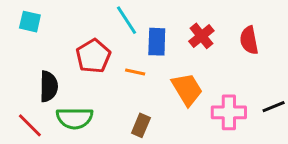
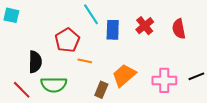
cyan square: (30, 22) -> (11, 15), moved
orange line: (135, 72) -> (85, 61), moved
orange trapezoid: (187, 89) -> (124, 75), moved, turned -100

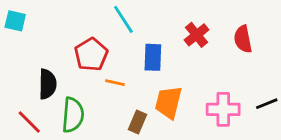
blue rectangle: (113, 30) -> (153, 57), moved
orange trapezoid: (124, 75) -> (168, 102), turned -35
green semicircle: (54, 85) -> (73, 115), turned -85

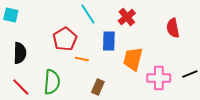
red cross: (197, 35) -> (127, 17), moved
black semicircle: (48, 84) -> (20, 53), moved
orange trapezoid: (168, 102) -> (133, 59), moved

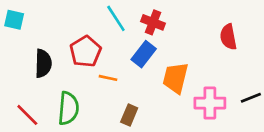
red cross: (127, 17) -> (153, 22), moved, turned -30
blue rectangle: (109, 41) -> (144, 54), turned 36
black semicircle: (20, 53) -> (43, 63), moved

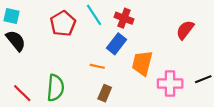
red semicircle: (228, 37) -> (185, 30), turned 48
red pentagon: (86, 51) -> (63, 24), moved
black semicircle: (43, 63) -> (16, 41), moved, turned -40
orange line: (108, 78) -> (97, 66), moved

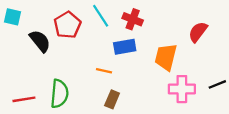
black semicircle: (16, 41) -> (40, 41), moved
blue rectangle: (116, 44) -> (125, 47), turned 42
orange trapezoid: (142, 63) -> (166, 57), moved
red line: (22, 93) -> (24, 99), turned -54

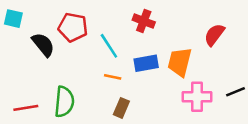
cyan line: (101, 16) -> (109, 46), moved
red pentagon: (67, 25) -> (73, 27), turned -30
blue rectangle: (125, 47) -> (146, 63), moved

